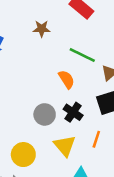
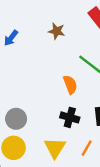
black cross: (73, 112) -> (70, 117), turned -30
gray circle: (45, 114) -> (16, 119), moved

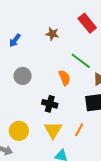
black cross: (70, 117) -> (50, 104), moved
gray circle: (16, 119) -> (23, 76), moved

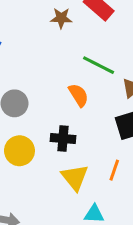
brown star: (52, 34) -> (61, 18), moved
yellow circle: (19, 131) -> (19, 151), moved

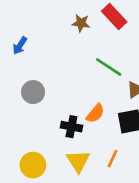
orange semicircle: (79, 95) -> (95, 113), moved, turned 66
yellow circle: (19, 151) -> (33, 165), moved

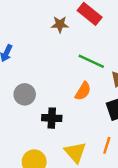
orange semicircle: (95, 113) -> (83, 91), moved
black cross: (71, 127) -> (52, 118), moved

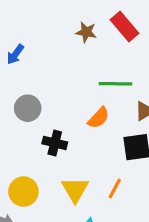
green line: (91, 61) -> (116, 84), turned -35

